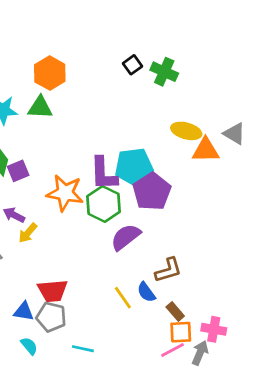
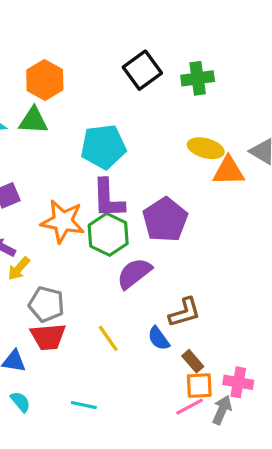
black square: (133, 65) -> (142, 70), size x1.6
green cross: (164, 72) -> (198, 78), moved, turned -32
cyan pentagon: (134, 167) -> (103, 147), moved
yellow line: (123, 298) -> (108, 338), moved
gray pentagon: (51, 317) -> (46, 304), moved

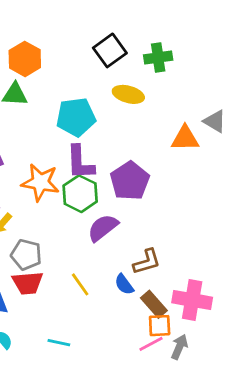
yellow ellipse: (206, 148) -> (128, 94), moved
brown rectangle: (193, 361) -> (154, 304), size x1.4
pink cross: (238, 382) -> (192, 300), moved, size x1.5

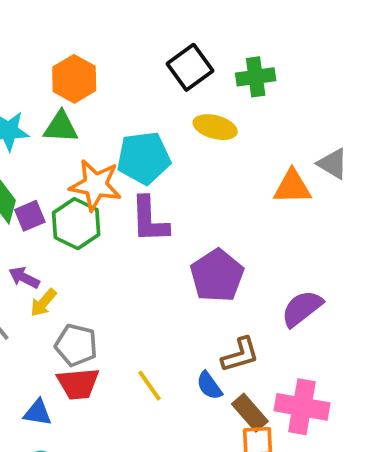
purple pentagon: (130, 181) -> (217, 276), moved
orange star: (40, 182) -> (95, 185), moved
green hexagon: (80, 194) -> (76, 224), moved
purple semicircle: (103, 228) -> (302, 308), moved

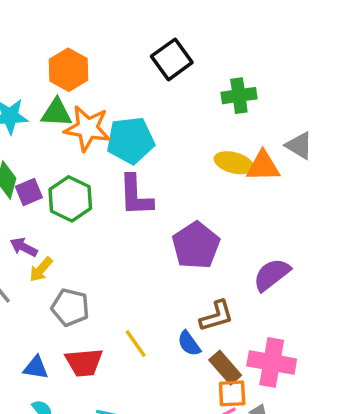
green cross: (256, 77) -> (239, 96), moved
yellow ellipse: (215, 127) -> (234, 163), moved
orange star: (95, 185) -> (87, 128), moved
red trapezoid: (78, 384) -> (84, 362), moved

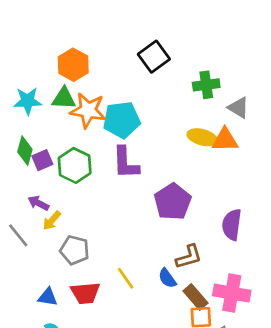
gray triangle: (299, 146) -> (238, 108), moved
purple semicircle: (272, 275) -> (232, 225), turned -44

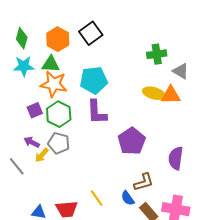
black square: (154, 57) -> (91, 33), moved
orange star: (88, 110) -> (54, 84), moved
green diamond: (25, 151) -> (22, 38), moved
gray pentagon: (75, 250) -> (59, 143), moved

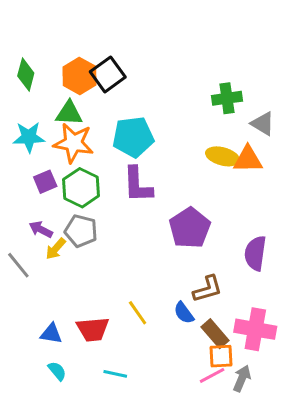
black square: (91, 33) -> (108, 74), moved
cyan star: (24, 66) -> (29, 137), moved

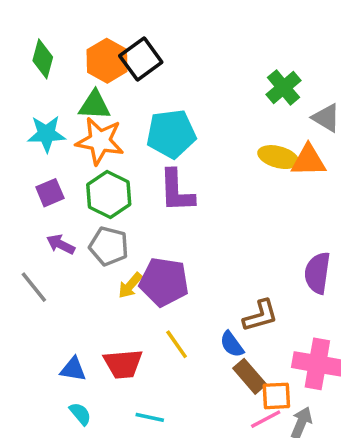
green cross: (227, 98) -> (284, 87), turned -32
purple square: (45, 182) -> (50, 193), moved
purple pentagon: (190, 228) -> (164, 282), moved, turned -30
yellow arrow: (56, 249) -> (130, 285), moved
brown rectangle: (215, 334) -> (250, 376), moved

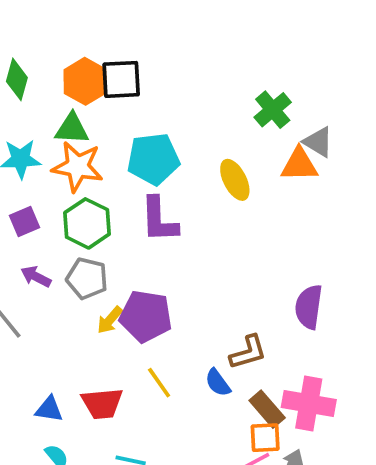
black square: (141, 59) -> (121, 79), turned 33
yellow ellipse: (278, 157) -> (235, 180), moved, turned 48
orange triangle: (308, 161) -> (299, 165), moved
brown rectangle: (250, 376) -> (267, 409), moved

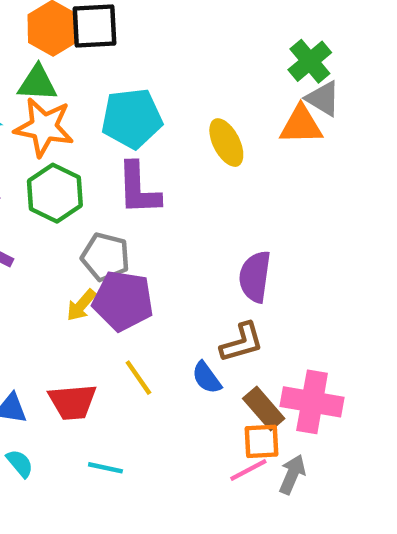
green cross: (273, 110) -> (310, 61), moved
gray pentagon: (87, 278) -> (105, 257), moved
purple semicircle: (309, 307) -> (255, 277), moved

